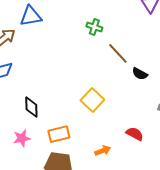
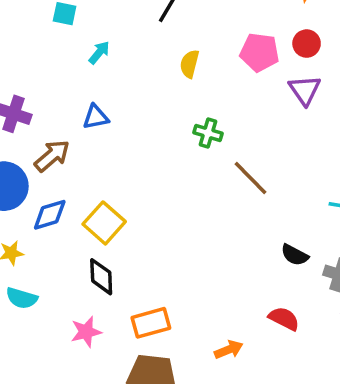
blue triangle: (31, 16) -> (96, 117), size x0.7
black semicircle: (140, 74) -> (295, 255), moved
yellow square: (92, 100) -> (104, 223), moved

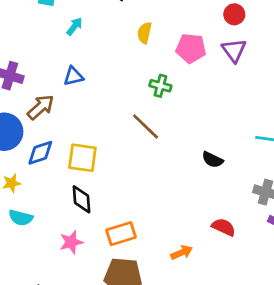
pink pentagon: (259, 52) -> (191, 48), moved
brown line: (250, 178) -> (146, 127), moved
yellow square: (104, 223) -> (82, 158), turned -32
black semicircle: (295, 255) -> (212, 160), moved

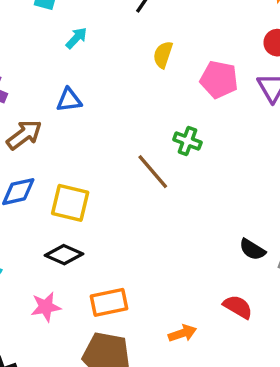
green cross: (160, 86) -> (187, 141), moved
black semicircle: (212, 160) -> (252, 250), moved
black diamond: (82, 199) -> (64, 255), turned -68

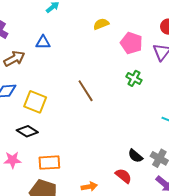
yellow semicircle: (163, 55) -> (101, 24), turned 42
green cross: (187, 141) -> (134, 78), moved
black semicircle: (252, 250) -> (135, 156), moved

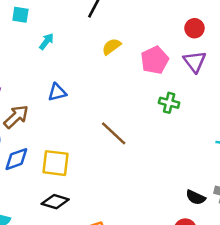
blue triangle: (43, 42) -> (57, 92), moved
pink pentagon: (131, 43) -> (155, 60), turned -30

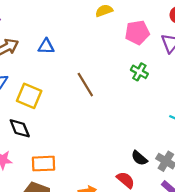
blue triangle: (57, 92) -> (46, 46), moved
black diamond: (55, 202) -> (20, 128), turned 35

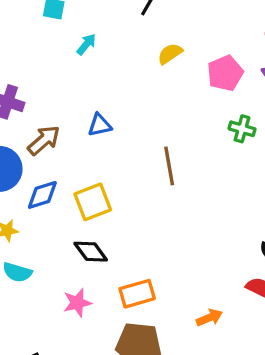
brown line: (85, 85) -> (169, 166), turned 35
yellow square: (29, 96) -> (93, 202), turned -30

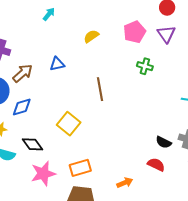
yellow semicircle: (170, 54) -> (91, 36), moved
yellow square: (93, 202) -> (69, 124), moved, turned -30
black diamond: (91, 252) -> (32, 144), moved
pink star: (77, 303) -> (43, 174), size x1.4

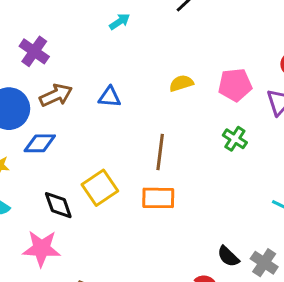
yellow semicircle: (91, 36) -> (181, 83), moved
black diamond: (32, 144) -> (58, 205), moved
orange rectangle: (80, 168) -> (158, 198), moved

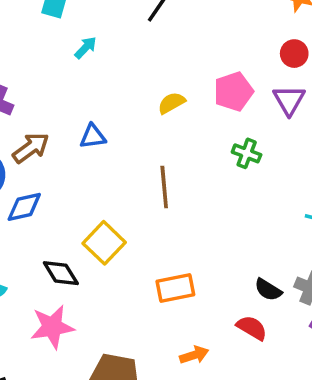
orange rectangle: (158, 198) -> (175, 288), moved

